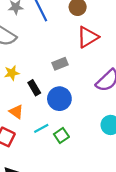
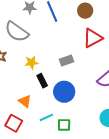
yellow star: (12, 73) -> (31, 62), moved
green square: (61, 136) -> (64, 125), turned 32

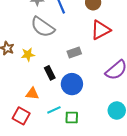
gray semicircle: (17, 32) -> (43, 27), moved
yellow star: (31, 62) -> (28, 55), moved
orange triangle: (25, 101) -> (32, 94), turned -32

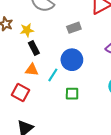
black rectangle: (50, 73) -> (34, 48), moved
cyan line: (54, 110) -> (53, 75), moved, turned -32

